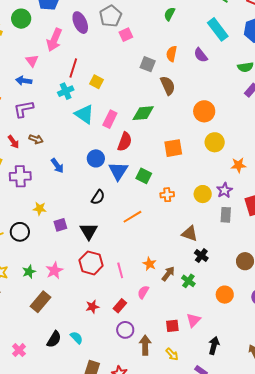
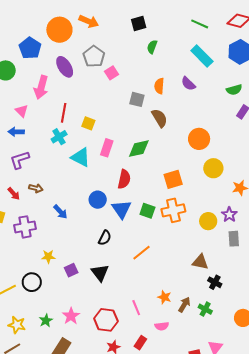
pink rectangle: (110, 119) -> (107, 148), moved
orange cross: (167, 195) -> (173, 210), moved, size x1.6
red hexagon: (91, 263) -> (106, 320), moved
pink semicircle: (143, 292) -> (162, 326), turned -120

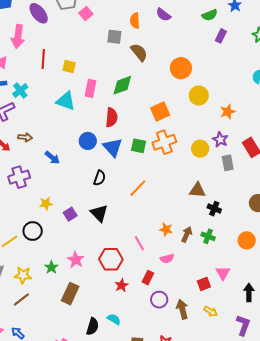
cyan cross: (59, 137) -> (20, 91), moved

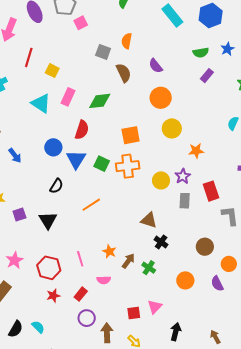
purple semicircle: (163, 15) -> (156, 66), moved

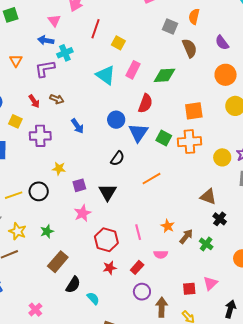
pink star: (14, 260) -> (83, 213), moved
black semicircle: (16, 329) -> (73, 285), moved

